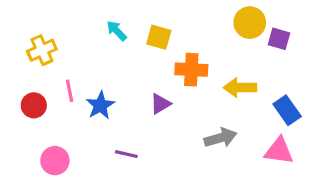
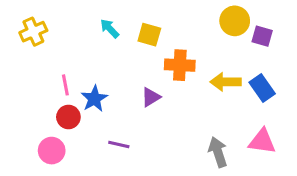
yellow cross: (42, 50) -> (33, 32), moved
red circle: (34, 105) -> (68, 117), moved
blue rectangle: (287, 110) -> (262, 88), moved
gray arrow: (221, 138) -> (218, 152), moved, turned -92

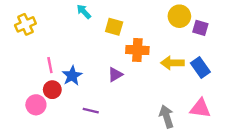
cyan arrow: (110, 29) -> (84, 12), moved
pink circle: (52, 151) -> (36, 105), moved

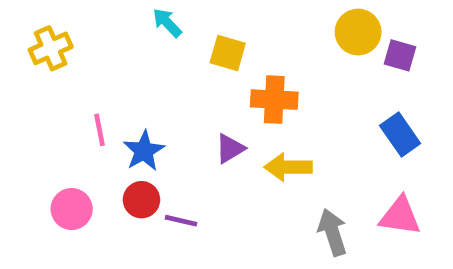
yellow arrow: (172, 63) -> (288, 167), moved
red circle: (52, 90) -> (141, 200), moved

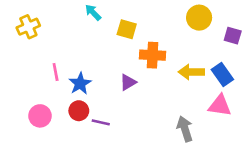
purple square: (400, 55) -> (233, 36), moved
yellow arrow: (288, 167) -> (191, 72), moved
pink triangle: (400, 216) -> (220, 106), moved

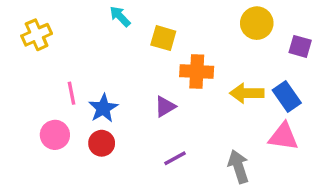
pink circle: (40, 116) -> (55, 135), moved
purple line: (101, 122) -> (175, 158), moved, turned -42

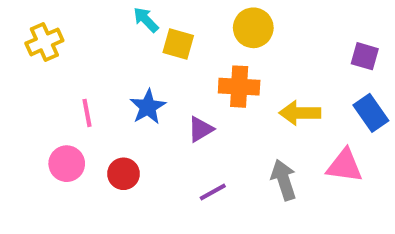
yellow circle: (257, 23) -> (253, 28), moved
yellow square: (163, 38) -> (178, 44), moved
blue rectangle: (287, 96) -> (371, 113), moved
blue star: (103, 108) -> (148, 107), moved
gray arrow: (238, 167) -> (284, 180), moved

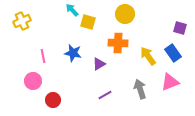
blue star: (148, 107) -> (73, 53), turned -30
yellow arrow: (300, 113) -> (148, 56), turned 54
blue rectangle: (371, 113) -> (173, 53), moved
pink triangle: (345, 166) -> (170, 82), turned -30
red circle: (123, 174) -> (53, 100), moved

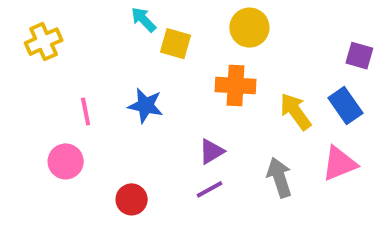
purple triangle: (99, 64) -> (211, 151), moved
red circle: (53, 100) -> (132, 199), moved

